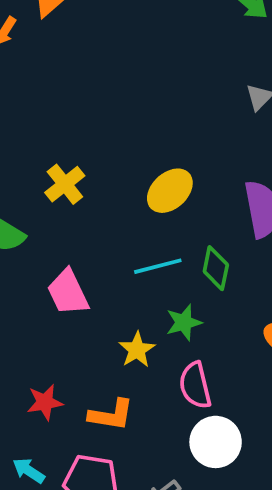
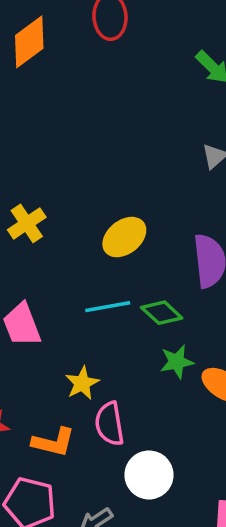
green diamond: (216, 268) -> (162, 313), turned -63
green star: (184, 322) -> (177, 362), moved
pink semicircle: (195, 385) -> (110, 424), moved

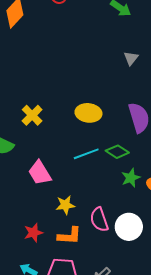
yellow ellipse: (124, 237) -> (88, 113), turned 55
yellow star: (82, 383) -> (65, 205), moved, turned 30
white circle: (149, 475) -> (129, 227), moved

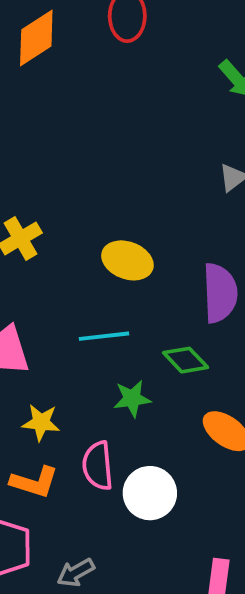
green diamond: (117, 152) -> (186, 360), moved
green star: (131, 178) -> (132, 399), moved

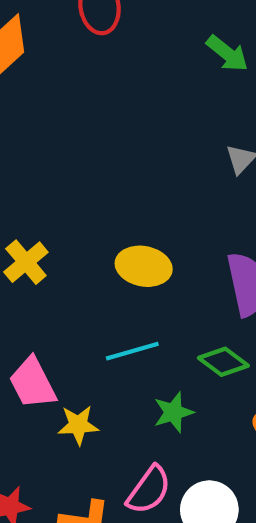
yellow star: (41, 422) -> (78, 425), moved
pink semicircle: (98, 466) -> (149, 490), turned -129

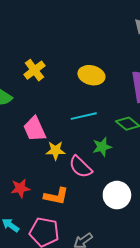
pink semicircle: (149, 490) -> (80, 167), moved, turned 95

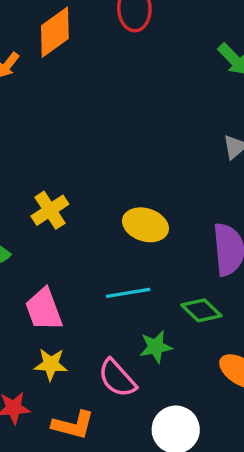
yellow star: (56, 150) -> (51, 364), moved

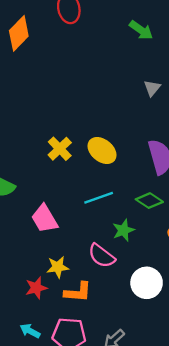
yellow cross: (50, 210) -> (60, 149), moved
yellow ellipse: (145, 225) -> (102, 151), turned 32
yellow star: (51, 364) -> (58, 267), moved

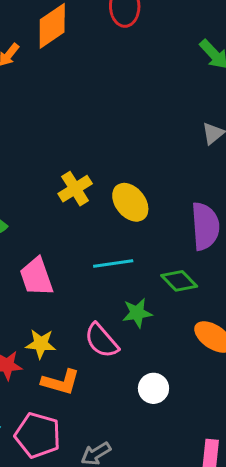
white circle: (147, 283) -> (153, 388), size x0.7

